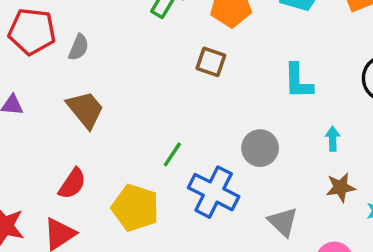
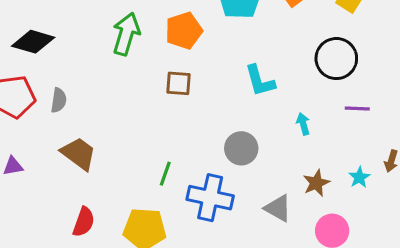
brown star: (341, 187) -> (316, 183), moved

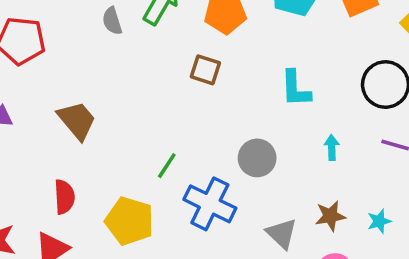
gray semicircle: (59, 100) -> (112, 21), moved, turned 140
red semicircle: (84, 222) -> (64, 197), turned -36

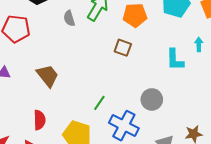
cyan arrow: (332, 147) -> (199, 44), moved

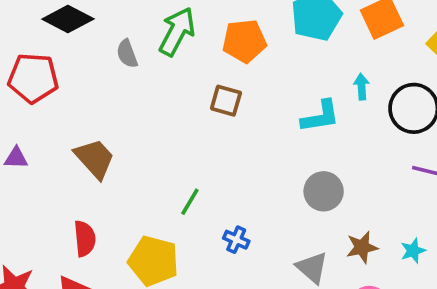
cyan L-shape: (175, 60) -> (320, 116), turned -95
gray circle: (152, 99) -> (324, 191), moved
blue cross: (124, 126) -> (236, 240), size x0.5

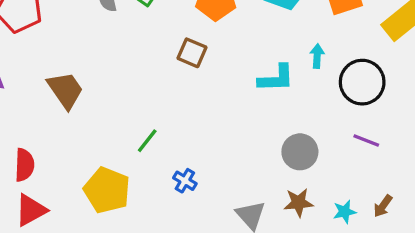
gray circle: (324, 191) -> (300, 152), moved
red semicircle: (85, 239) -> (24, 165), moved

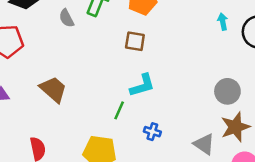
cyan L-shape: (276, 78) -> (142, 85), moved
brown star: (298, 203) -> (235, 127), size x1.4

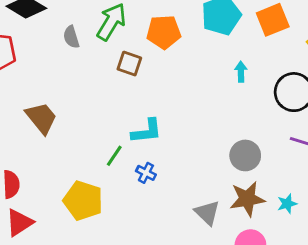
cyan arrow: (223, 22) -> (241, 72), moved
brown square: (135, 41) -> (129, 64), moved
blue cross: (152, 132) -> (146, 173), moved

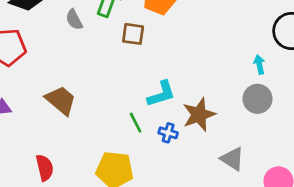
cyan arrow: (241, 72) -> (259, 64), moved
green line: (114, 156) -> (136, 123), turned -50
brown star: (247, 199) -> (199, 115), moved

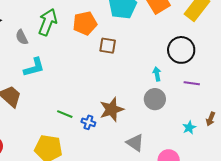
brown square: (133, 34) -> (108, 46), moved
cyan L-shape: (161, 94) -> (34, 67), moved
green line: (136, 123) -> (65, 114), turned -42

